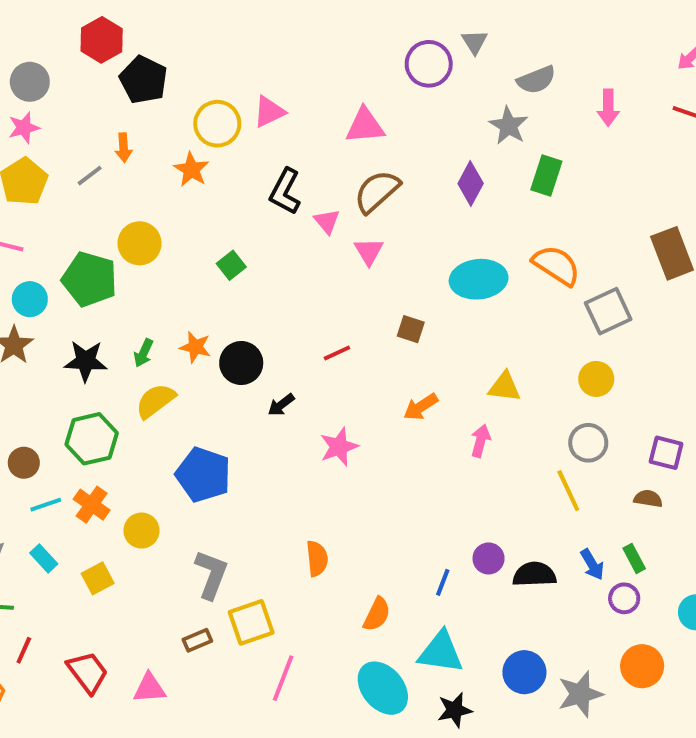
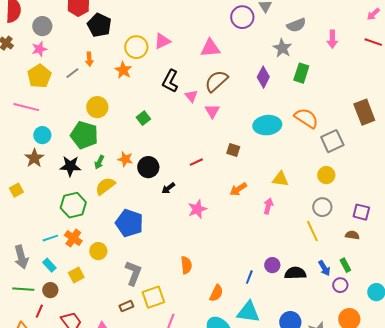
green pentagon: (90, 279) -> (84, 135), moved
brown circle: (24, 463) -> (50, 290), moved

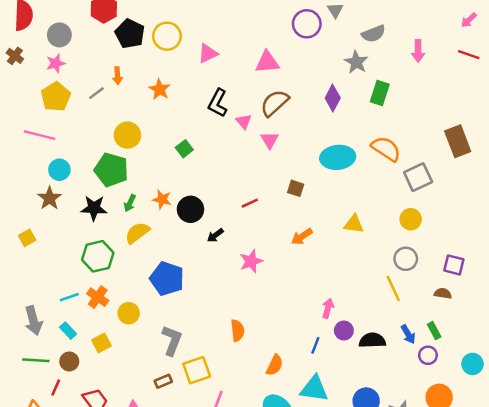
yellow circle: (136, 47) -> (167, 36), moved
pink arrow: (268, 206) -> (328, 308), moved

